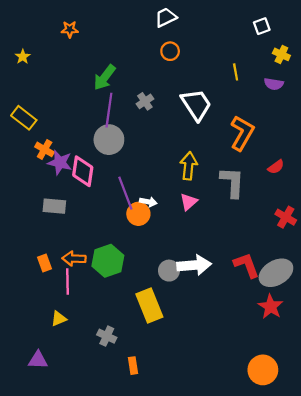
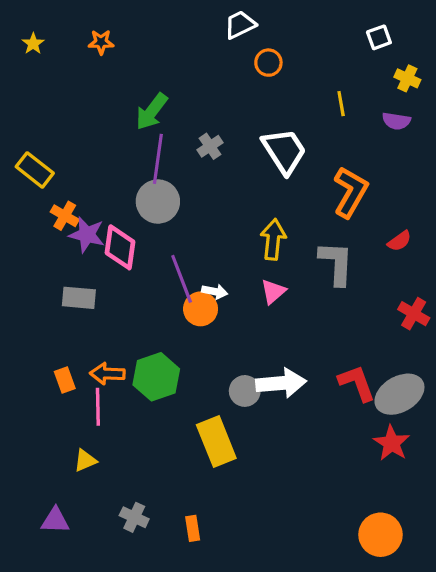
orange circle: (170, 51) -> (268, 63), moved
yellow star: (23, 57) -> (33, 44), moved
gray cross: (107, 336) -> (134, 517), moved

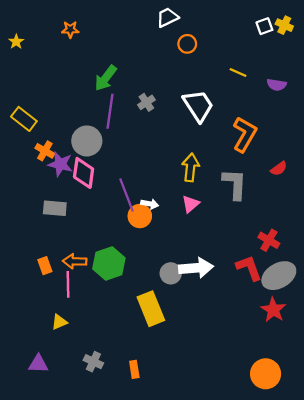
yellow star: (33, 44) -> (16, 42), moved
yellow cross: (407, 78) -> (284, 25), moved
yellow line: (341, 104) -> (238, 73), turned -56
gray circle: (158, 202) -> (87, 141), moved
red cross: (414, 314) -> (269, 240), moved

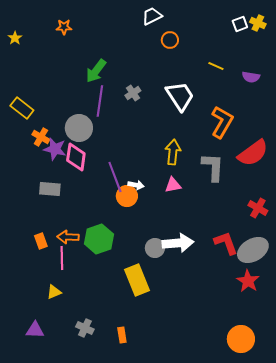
red semicircle: (279, 169) -> (253, 153), size x2.0
pink triangle: (191, 204) -> (173, 185), turned 30
red cross: (269, 240) -> (258, 208), moved

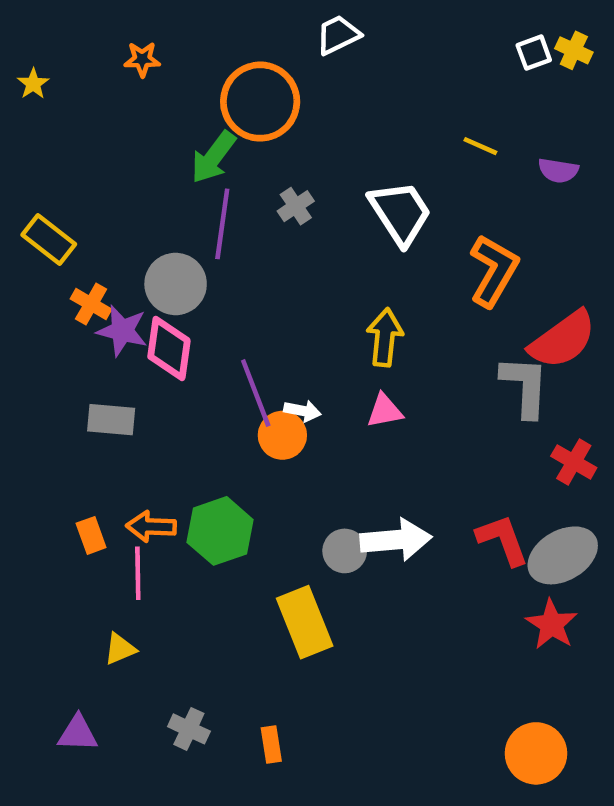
orange circle: (170, 40) -> (260, 102), moved, size x2.0
gray L-shape: (213, 167) -> (525, 386), moved

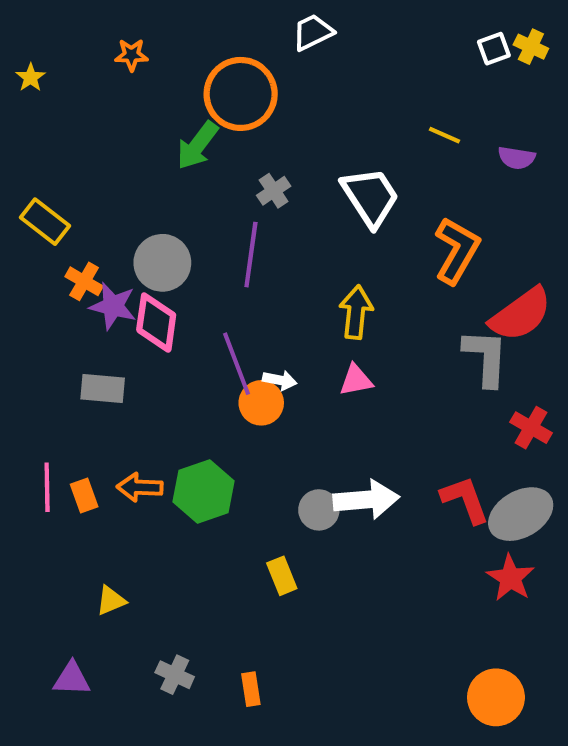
purple line: (222, 224) -> (251, 255), moved
pink line: (138, 573) -> (47, 487), moved
yellow rectangle: (305, 622) -> (282, 576), size x0.6

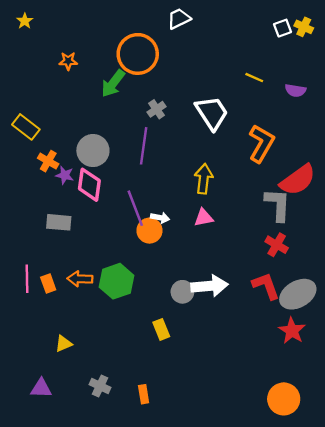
orange star: (131, 55) -> (68, 61), moved
yellow star: (31, 77) -> (25, 21), moved
purple star: (113, 306) -> (65, 175), size x0.7
red cross: (531, 428) -> (277, 245), moved

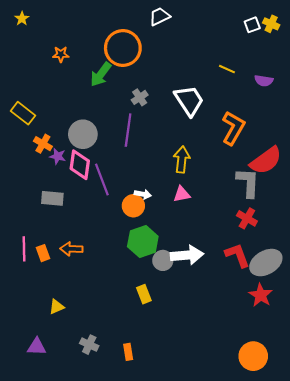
purple line: (135, 208) -> (102, 179), moved
green hexagon: (116, 281) -> (143, 242), moved

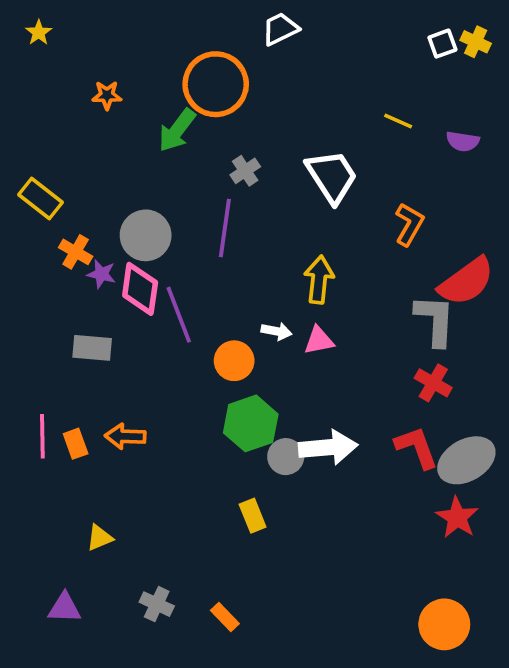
orange L-shape: (233, 128) -> (409, 224), size x0.7
white arrow: (143, 194) -> (276, 331), moved
orange rectangle: (128, 352) -> (225, 617), turned -35

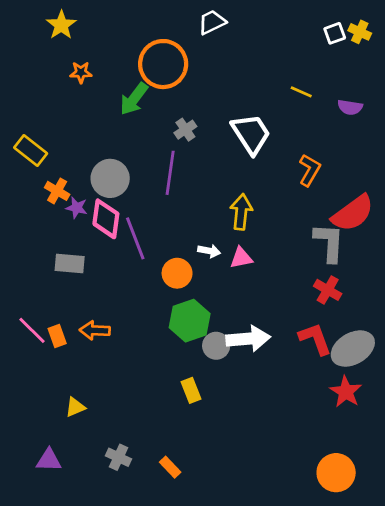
yellow star: (39, 33) -> (61, 25), moved, size x1.5
pink line: (42, 436) -> (32, 330), turned -44

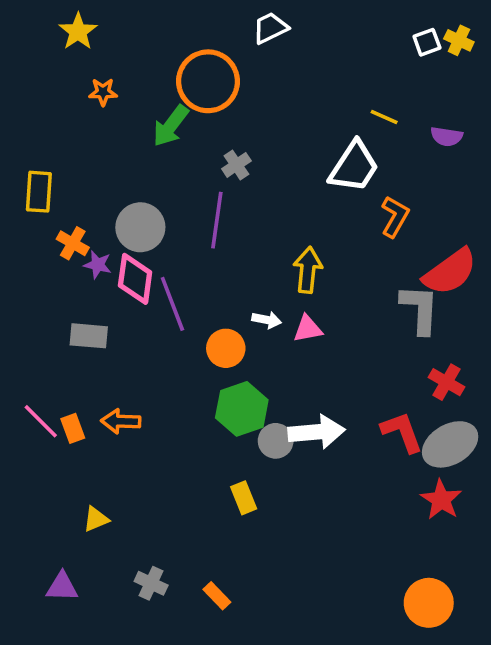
white trapezoid: (251, 134) -> (354, 167), moved, turned 66
yellow rectangle: (31, 150) -> (39, 192), turned 56
red cross: (328, 290) -> (447, 382), moved

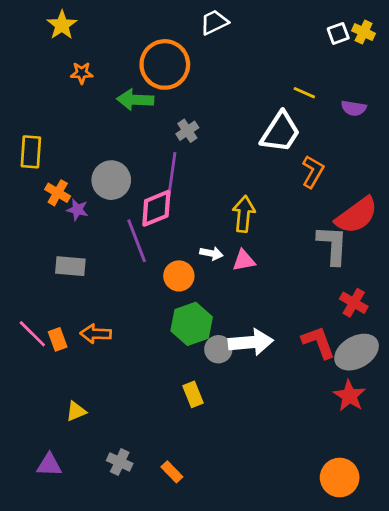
green arrow: (171, 126) -> (135, 100), turned 56
pink diamond: (135, 279) -> (156, 208), moved, turned 60

